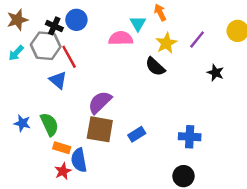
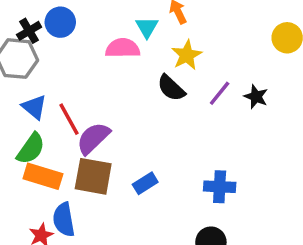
black cross: (54, 26) -> (29, 31), turned 35
purple line: (197, 40) -> (220, 93), moved
red line: (69, 57) -> (69, 119), moved
green semicircle: (49, 124) -> (31, 149), moved, turned 60
orange rectangle: (62, 148) -> (43, 176), moved, size x1.5

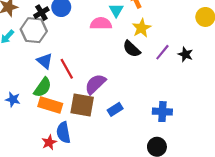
purple semicircle: (93, 138) -> (95, 84), moved

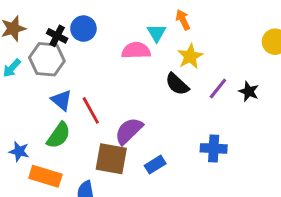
black cross: (41, 13) -> (57, 36), turned -32
orange rectangle: (50, 105) -> (45, 176), moved
blue cross: (162, 112) -> (214, 148), moved

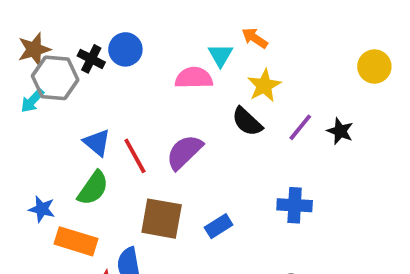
orange arrow: (183, 20) -> (255, 38), turned -30
gray hexagon: (47, 59) -> (55, 78), moved
purple semicircle: (129, 131) -> (184, 152), moved

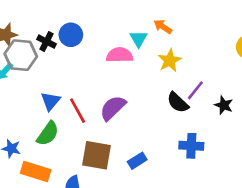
black semicircle: (247, 122) -> (178, 102), moved
black star: (340, 131) -> (224, 105), moved
blue triangle: (97, 143) -> (51, 101), turned 30

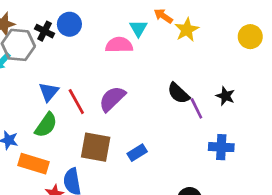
yellow star: (170, 61) -> (187, 30), moved
purple line: (195, 90) -> (196, 108), moved, turned -65
blue cross: (191, 146) -> (221, 147), moved

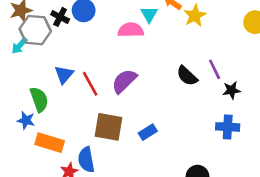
black star: (225, 96) -> (232, 90), moved, turned -30
purple line: (196, 108) -> (215, 69), moved
green semicircle: (46, 125) -> (39, 99), moved, turned -55

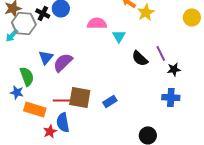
cyan triangle: (149, 14) -> (119, 36), moved
purple semicircle: (124, 81) -> (63, 62), moved
red line: (90, 84) -> (63, 100), moved, turned -60

